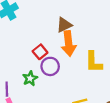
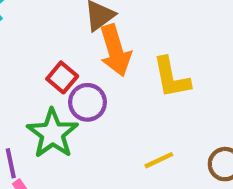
green star: (30, 78) -> (52, 133), size x1.6

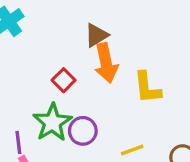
purple circle: (87, 102) -> (83, 131), moved

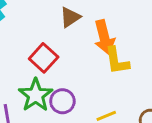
orange arrow: (106, 63) -> (104, 37), moved
red square: (64, 80) -> (44, 58), size x1.4

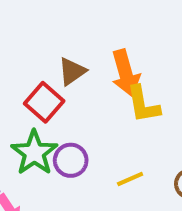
brown triangle: (70, 17) -> (72, 71), moved

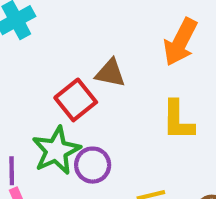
brown triangle: (72, 71) -> (110, 73), turned 36
orange arrow: (126, 73) -> (180, 42), moved, turned 33

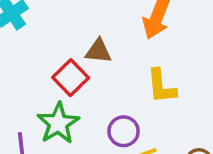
purple circle: (93, 165) -> (124, 131), moved

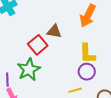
purple circle: (124, 131) -> (87, 72), moved

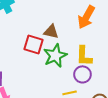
red square: (38, 45) -> (34, 44), turned -36
green star: (29, 69) -> (55, 56), moved

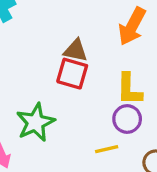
red square: (34, 44) -> (72, 74), moved
green star: (55, 56) -> (35, 122), moved

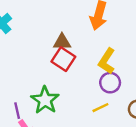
red square: (72, 74) -> (63, 59), turned 30
yellow L-shape: (129, 89) -> (107, 61), turned 45

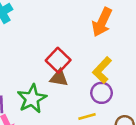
brown triangle: (62, 42) -> (59, 78), moved

